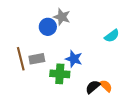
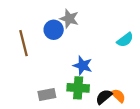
brown line: (21, 59) -> (23, 43), moved
gray rectangle: (37, 59) -> (47, 95), moved
green cross: (60, 74) -> (78, 88), moved

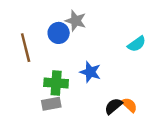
green cross: (78, 88) -> (56, 83), moved

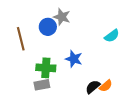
orange semicircle: (129, 105) -> (106, 86), turned 96

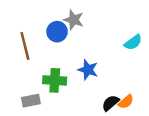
gray rectangle: (42, 85) -> (31, 101), moved

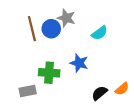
cyan semicircle: (133, 42) -> (100, 33), moved
brown line: (25, 46) -> (32, 29), moved
orange semicircle: (126, 102) -> (122, 89), moved

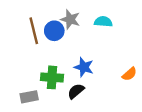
cyan semicircle: (100, 33) -> (103, 22), moved, turned -140
orange semicircle: (122, 89) -> (129, 74), moved
black semicircle: (100, 93) -> (76, 91), moved

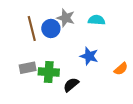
blue star: (84, 67) -> (89, 56), moved
gray rectangle: (29, 97) -> (28, 68), moved

